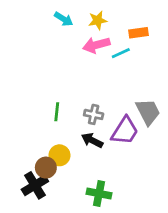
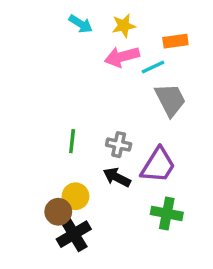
gray trapezoid: (148, 112) -> (170, 100), moved
black cross: (35, 185) -> (74, 234), moved
green cross: (99, 193) -> (167, 213), moved

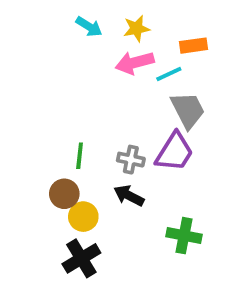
purple trapezoid: (158, 165) -> (174, 152), moved
brown circle: (58, 212) -> (64, 194), moved

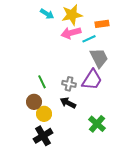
yellow star: (136, 28) -> (72, 15), size x1.5
green line: (80, 156) -> (42, 82), turned -32
green cross: (184, 236) -> (97, 124), turned 30

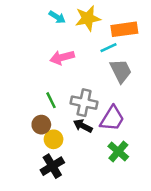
orange rectangle: (102, 24) -> (124, 29), size x1.5
pink arrow: (71, 33) -> (62, 57), moved
purple trapezoid: (92, 80) -> (112, 119), moved
gray cross: (69, 84) -> (84, 103), size x1.5

